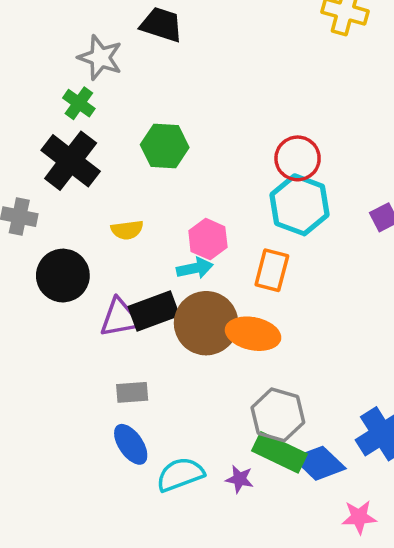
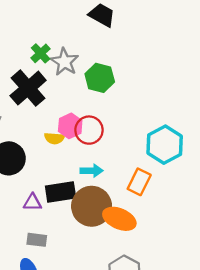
gray star: (100, 58) -> (64, 62), moved
green hexagon: (165, 146) -> (100, 78), moved
red circle: (298, 158) -> (89, 130), moved
pink hexagon: (208, 239) -> (70, 126), moved
purple triangle: (120, 318) -> (33, 202), moved, size x0.7

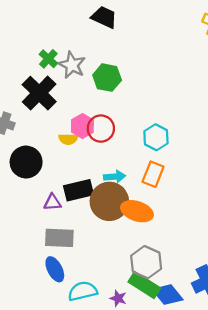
cyan hexagon: (165, 145) -> (156, 137), moved, size x0.7
cyan arrow: (92, 171) -> (115, 177), moved
gray rectangle: (37, 240) -> (59, 238), size x1.5

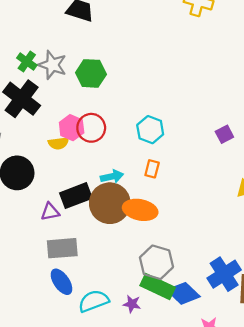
orange rectangle: (153, 174) -> (152, 169), size x0.7

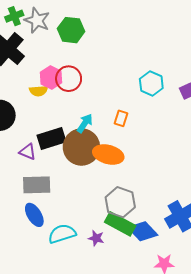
green cross: (27, 61) -> (14, 16), turned 30
cyan hexagon: (150, 130) -> (151, 84), moved
cyan arrow: (112, 177) -> (85, 123), turned -48
purple triangle: (50, 212) -> (28, 152), turned 30

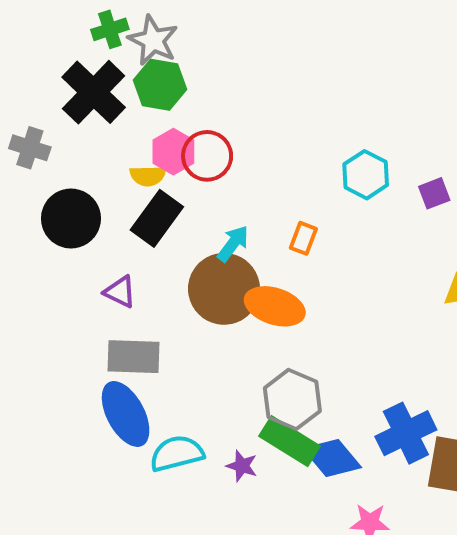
green hexagon: (71, 30) -> (160, 85), moved
black rectangle: (52, 138) -> (157, 218), moved, turned -40
blue ellipse: (34, 215) -> (126, 414), size x1.4

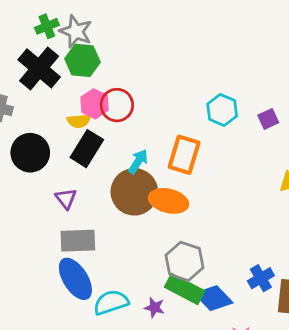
orange rectangle: (303, 238) -> (184, 155), size x1.8
purple triangle: (120, 292) -> (66, 199), turned 30
blue cross: (406, 433) -> (261, 278), size x0.7

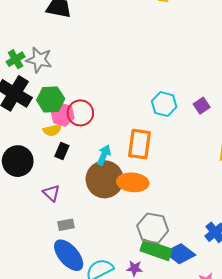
green hexagon: (83, 60) -> (51, 99), moved
black rectangle: (87, 149) -> (62, 151), size x0.6
gray rectangle: (78, 241) -> (66, 225), size x0.6

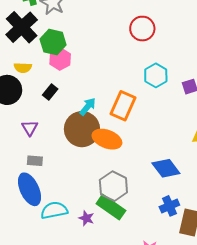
red circle: (80, 113) -> (142, 29), moved
yellow semicircle: (52, 130) -> (23, 68), moved
blue diamond: (180, 254) -> (166, 168), moved

